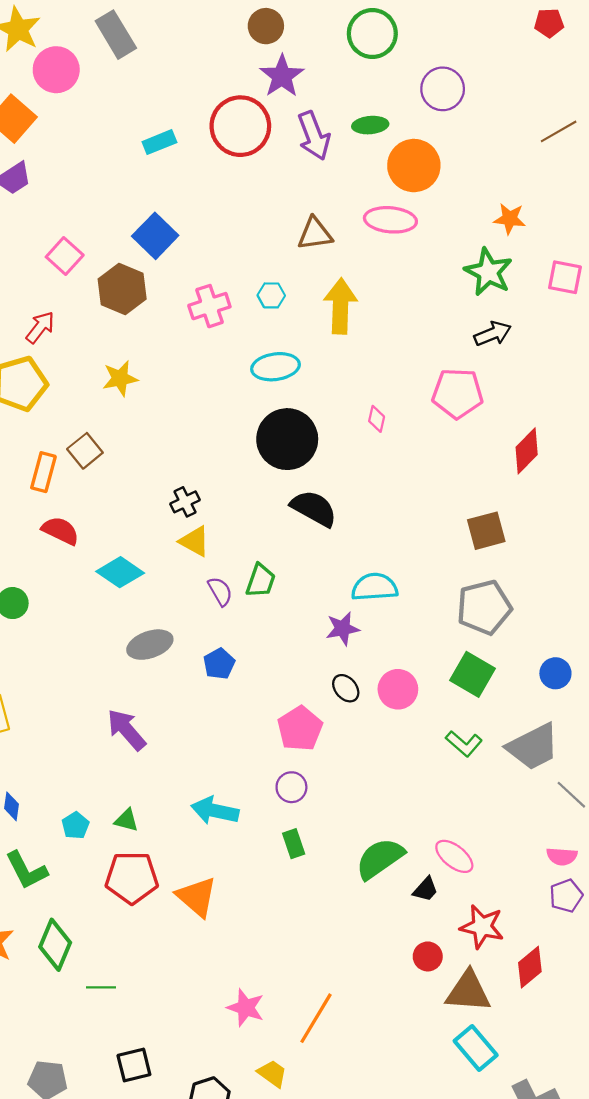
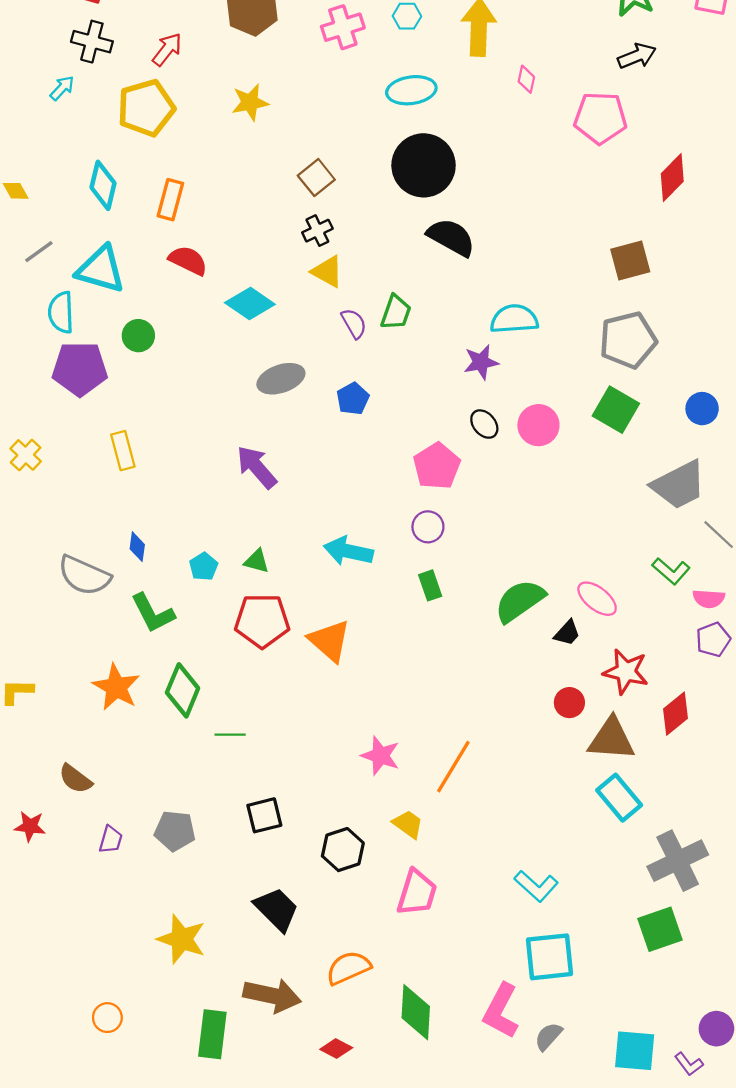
pink diamond: (377, 419) -> (526, 79), moved
brown square: (85, 451) -> (316, 178), moved
green L-shape: (464, 744) -> (671, 571), moved

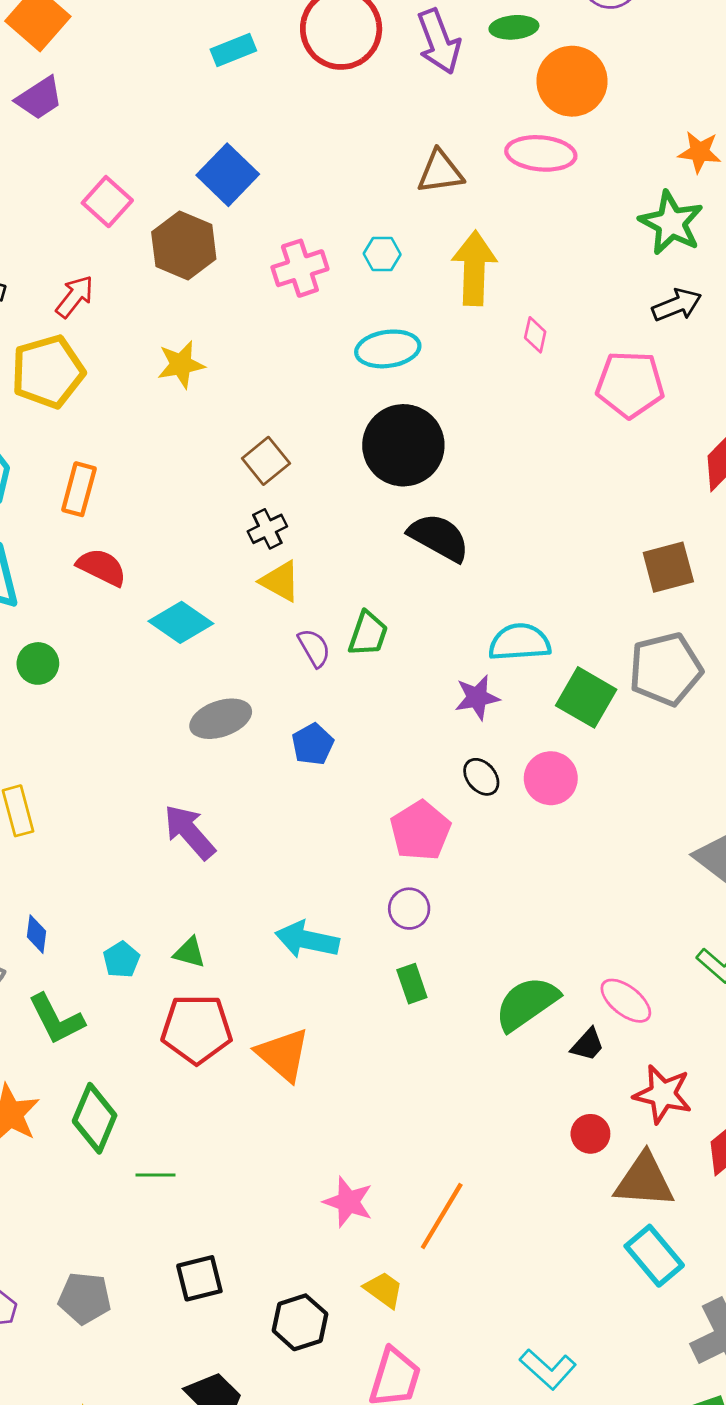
green square: (616, 410) -> (586, 697), moved

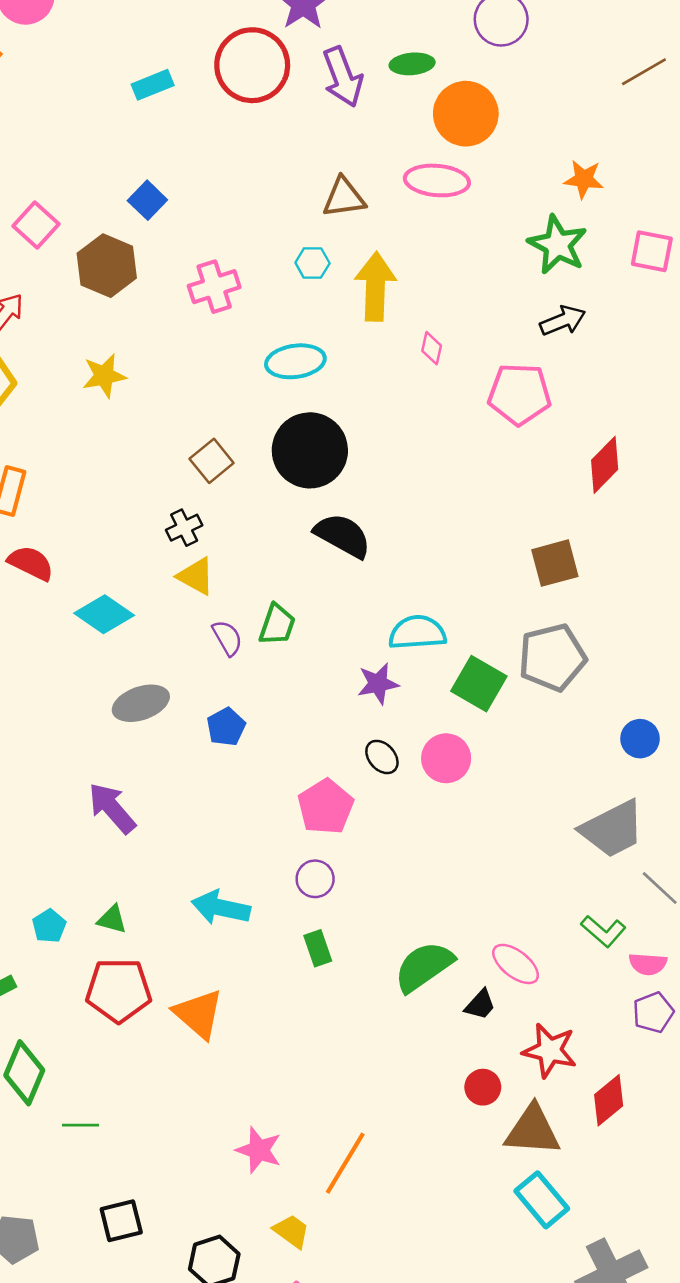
blue square: (228, 175) -> (147, 200), size x0.7
cyan hexagon: (382, 254) -> (312, 263), moved
brown square: (266, 461) -> (212, 461), moved

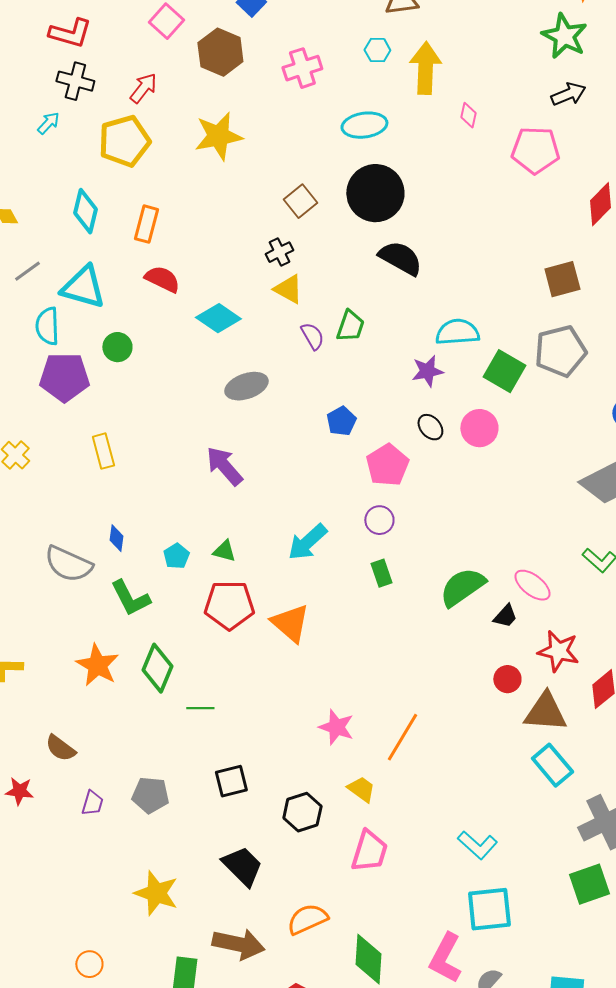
yellow star: (104, 376) -> (218, 136), size x1.4
blue pentagon: (226, 727) -> (341, 421), moved
cyan arrow: (221, 908) -> (307, 542), turned -54

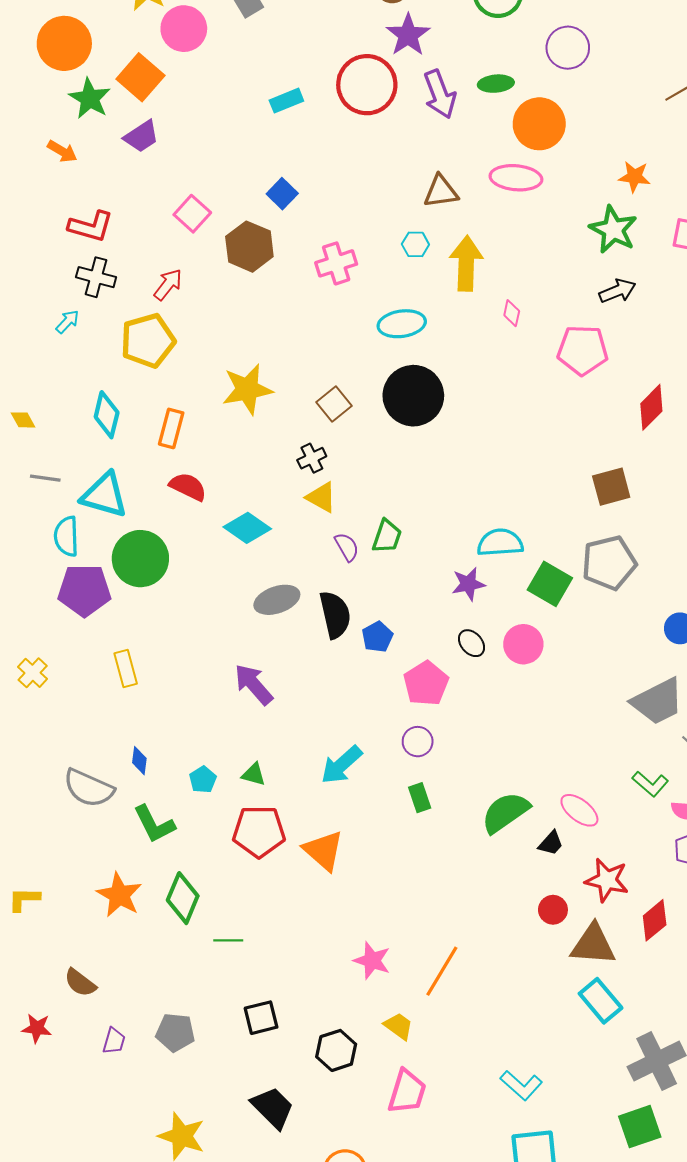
yellow star: (218, 136) -> (247, 389), moved
black semicircle: (400, 258) -> (335, 615), moved, turned 48
gray line: (27, 271) -> (45, 478), turned 44
green circle: (117, 347) -> (140, 559), size x1.8

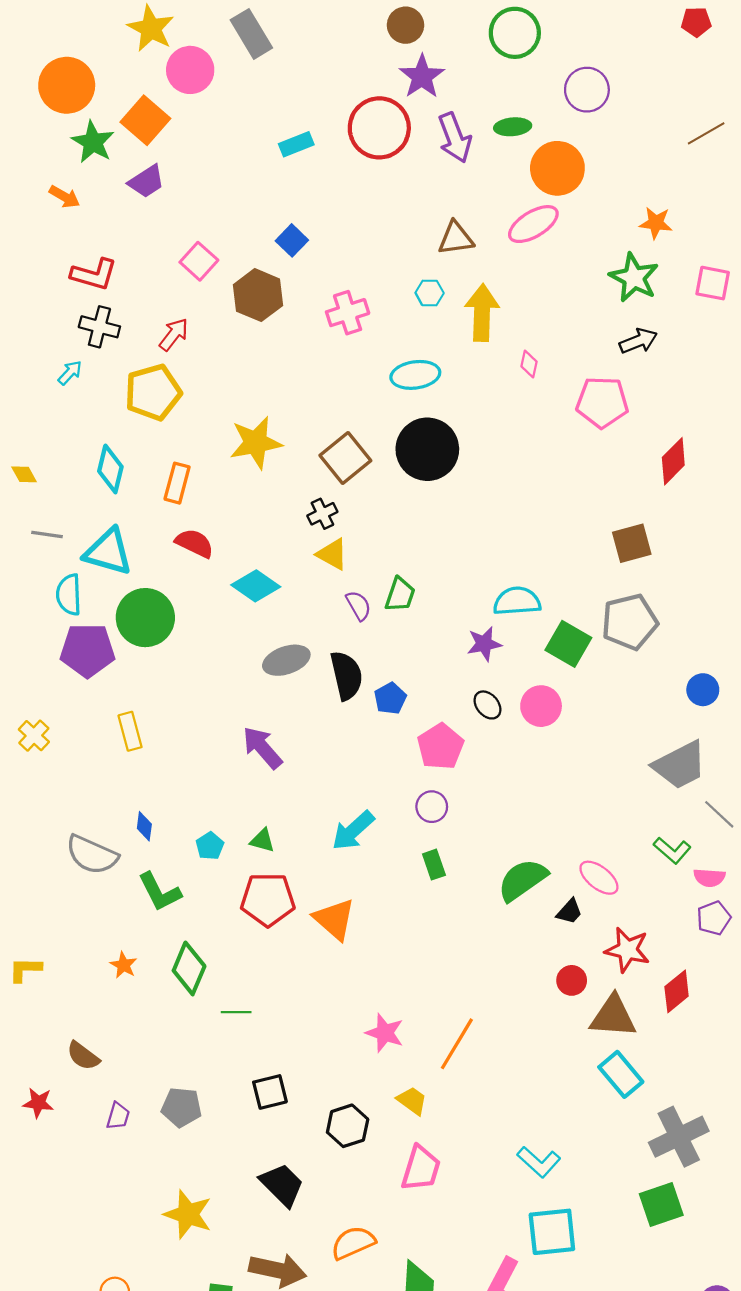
pink ellipse: (516, 178) -> (533, 224), turned -36
brown square: (334, 404) -> (345, 458), size x1.4
orange star: (119, 895) -> (124, 965), size x0.6

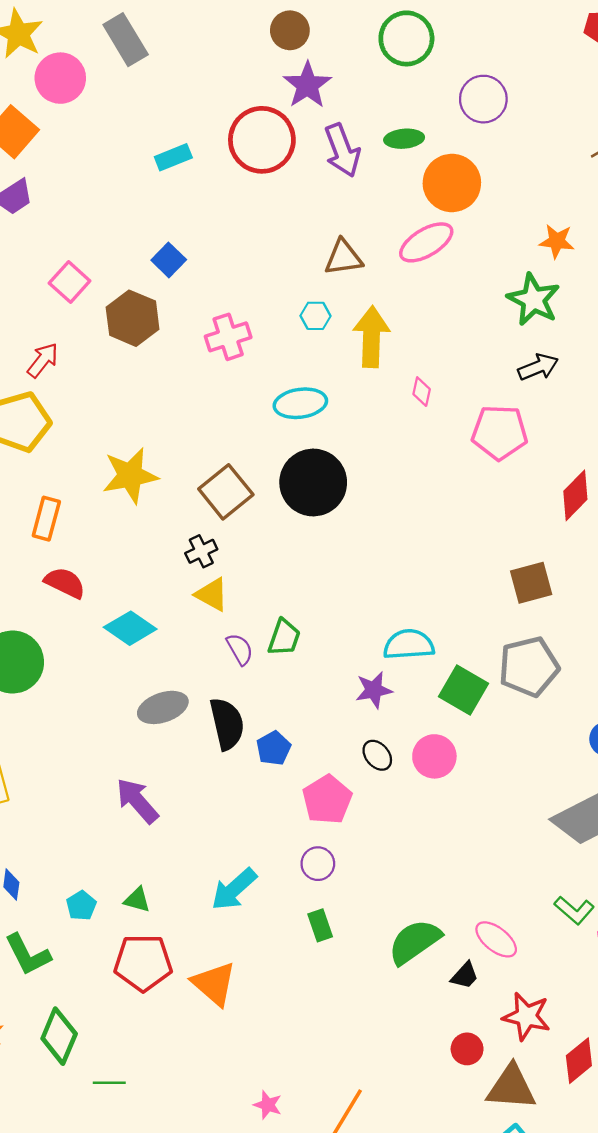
pink star: (385, 1033) -> (268, 1105), size x0.7

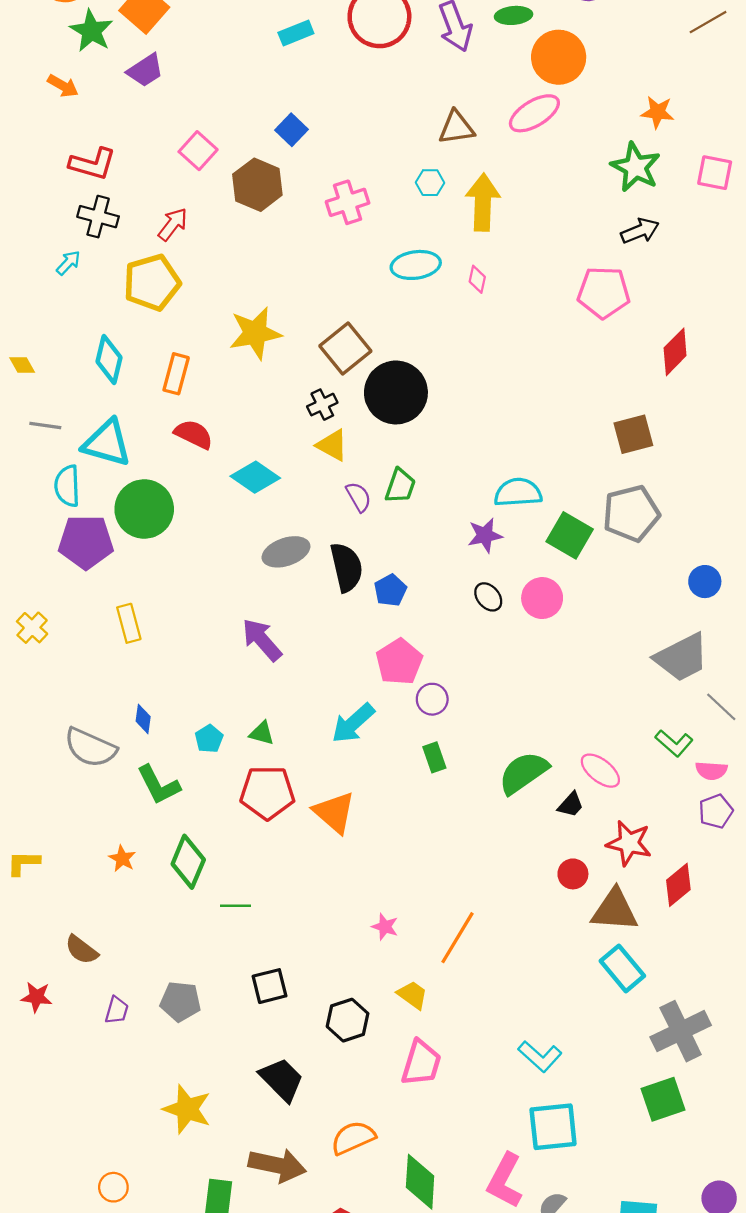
pink diamond: (422, 392) -> (477, 279), moved
black circle: (313, 483) -> (396, 392), moved
pink pentagon: (327, 800) -> (399, 662), moved

